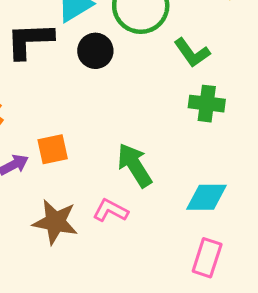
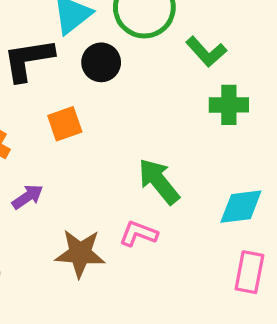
orange square: (53, 149) -> (65, 124), moved

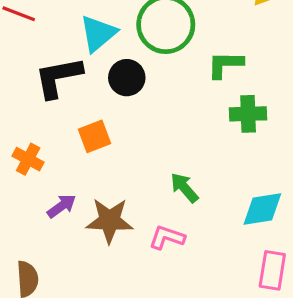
green L-shape: (206, 52) -> (225, 65), turned 135
green arrow: (159, 181) -> (184, 188), size x0.7
brown star: (80, 253) -> (109, 221), moved

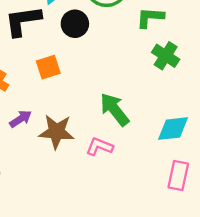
green cross: (248, 114) -> (166, 56), turned 32
green arrow: (184, 188) -> (115, 109), size x1.4

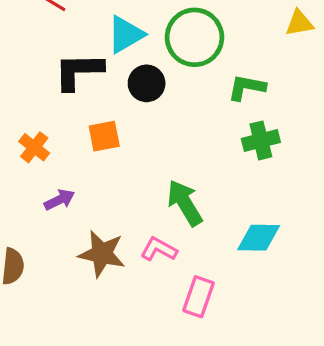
green cross: (166, 56) -> (261, 140), turned 36
brown star: (56, 132) -> (102, 254), moved
pink rectangle: (178, 175) -> (199, 297), moved

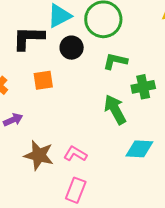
green L-shape: (247, 87) -> (115, 61), moved
green arrow: (185, 203) -> (115, 109), moved
pink rectangle: (199, 297) -> (76, 190), moved

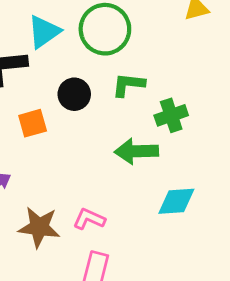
black circle: (72, 48) -> (74, 94), moved
green arrow: (115, 109) -> (136, 151), turned -56

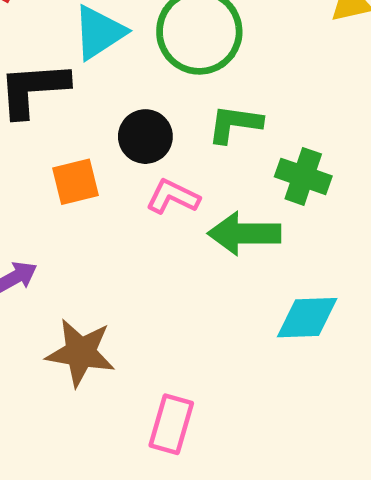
green cross: (171, 115) -> (303, 176), turned 36
pink L-shape: (89, 219) -> (173, 197), moved

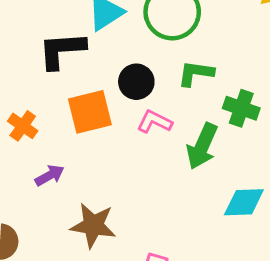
orange square: (75, 182) -> (90, 112), size x1.4
green arrow: (244, 233) -> (202, 146), turned -66

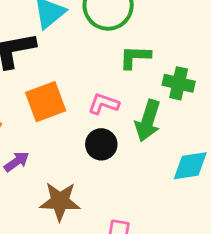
black circle: (136, 82) -> (101, 144), moved

